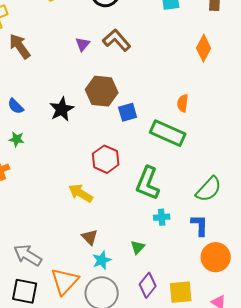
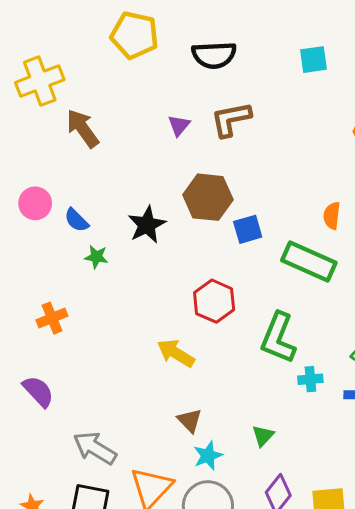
brown L-shape: (117, 40) -> (231, 119), turned -60
green star: (17, 139) -> (96, 257), moved
cyan cross: (162, 217) -> (310, 379), moved

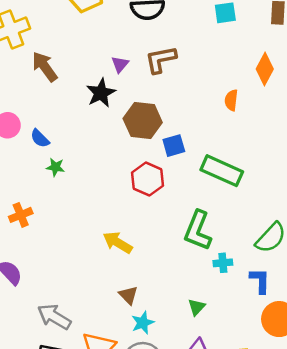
orange semicircle: (332, 216) -> (231, 100), moved
black star: (147, 225) -> (101, 93), moved
red hexagon: (214, 301) -> (148, 179), moved
green triangle: (263, 436) -> (197, 307), moved

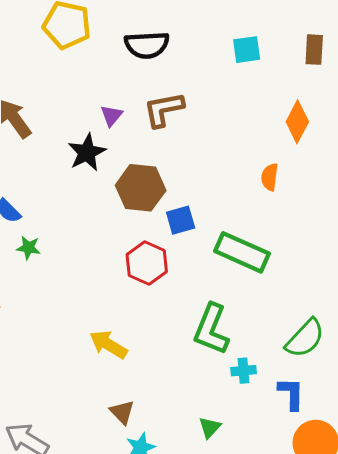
orange semicircle: (231, 100) -> (270, 177), moved

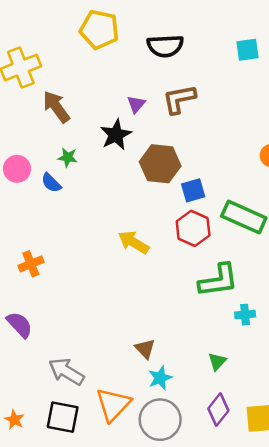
green star: (28, 248) -> (68, 157), moved
red hexagon: (147, 263) -> (193, 228), moved
green L-shape: (211, 329) -> (218, 280), turned -120
yellow arrow: (108, 345) -> (134, 242), moved

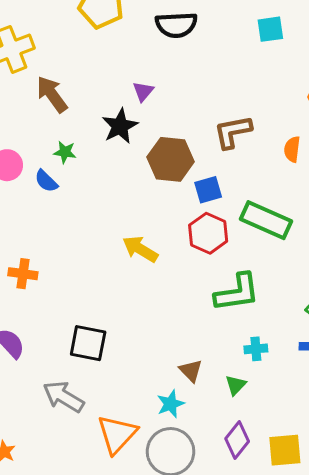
brown L-shape: (179, 99) -> (233, 132), moved
orange cross: (31, 264) -> (23, 274), turned 30
cyan cross: (245, 315) -> (256, 349), moved
brown triangle: (145, 349) -> (191, 371), moved
black square: (63, 417) -> (88, 343), moved

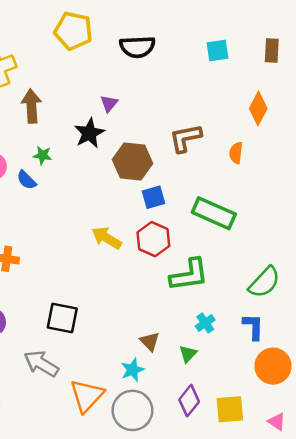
brown arrow: (52, 94) -> (31, 106), turned 32
blue square: (208, 190) -> (153, 197), moved
red hexagon: (208, 233) -> (153, 239), moved
cyan cross: (256, 349) -> (205, 323), turned -30

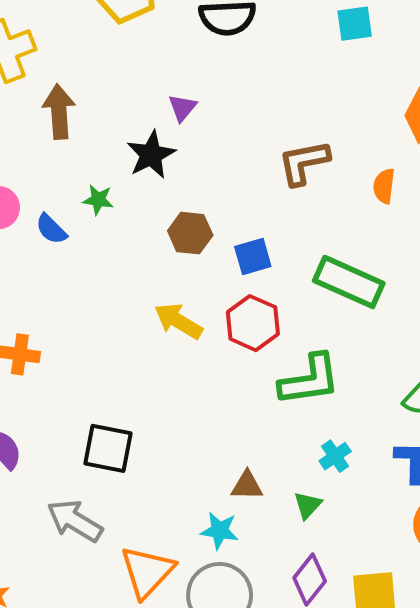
green star: (43, 155) -> (98, 200), moved
brown hexagon: (132, 161) -> (190, 233), moved, size x0.7
brown triangle: (150, 341) -> (247, 486), turned -45
cyan star: (132, 370) -> (220, 531), turned 30

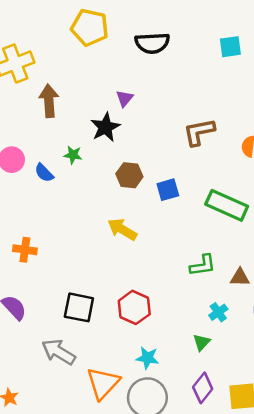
red hexagon: (253, 323) -> (134, 307), moved
green L-shape: (310, 380) -> (203, 265), size x0.7
brown triangle: (247, 486) -> (240, 277), moved

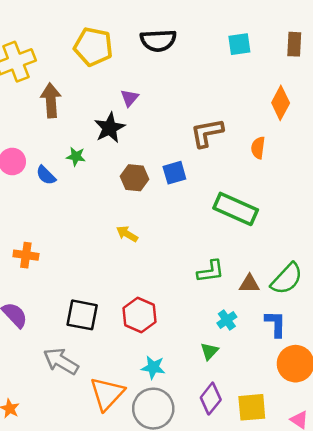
yellow pentagon: (90, 27) -> (93, 47), moved
blue square: (168, 190) -> (174, 173), moved
yellow arrow: (122, 229) -> (127, 234), size x0.7

